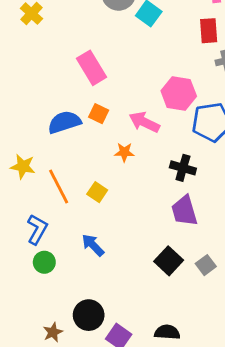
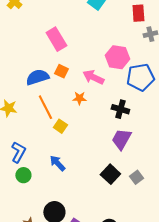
orange line: (59, 186) -> (45, 107), moved
purple trapezoid: (184, 211) -> (121, 139), turned 45

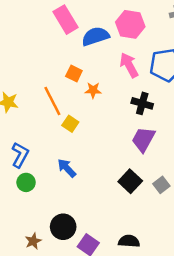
pink hexagon: (117, 57) -> (130, 24), moved
orange square: (61, 71) -> (74, 73), moved
blue semicircle: (37, 77) -> (95, 36), moved
pink arrow: (93, 77) -> (129, 65), moved, turned 35

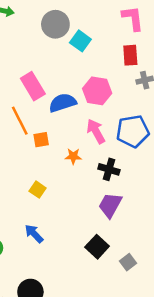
orange square: (74, 73) -> (41, 140), turned -35
orange star: (93, 90) -> (73, 156), moved
orange line: (52, 101) -> (20, 121), moved
gray square: (161, 185) -> (128, 262), moved

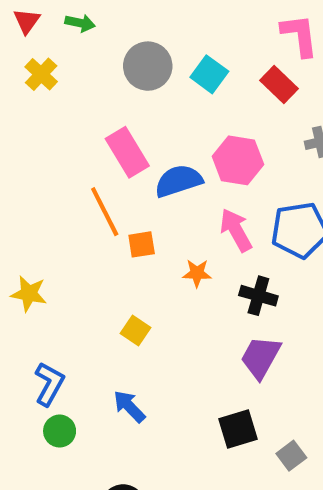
gray circle: (55, 24) -> (148, 66), moved
red rectangle: (130, 55) -> (279, 85), moved, turned -42
black square: (97, 247) -> (238, 429), turned 30

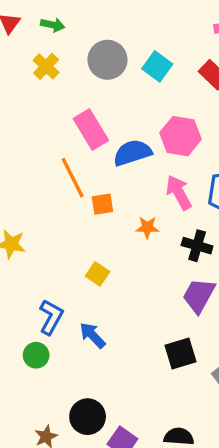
yellow cross: (41, 74) -> (46, 66), moved
blue L-shape: (49, 384) -> (51, 317), moved

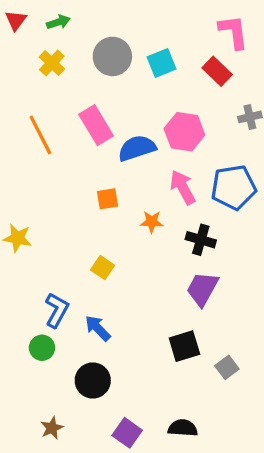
green arrow: (53, 25) -> (58, 22), turned -30
cyan square: (157, 66) -> (161, 63), turned 32
orange line: (73, 178) -> (40, 135), moved
black circle: (88, 417) -> (93, 380), moved

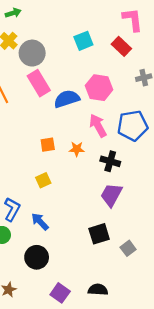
gray circle: (112, 56) -> (32, 53), moved
orange square: (107, 199) -> (48, 145), moved
yellow square: (103, 268) -> (43, 180), turned 32

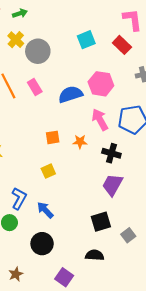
pink rectangle: (39, 83) -> (35, 87), moved, size x0.7
black semicircle: (98, 290) -> (95, 255), moved

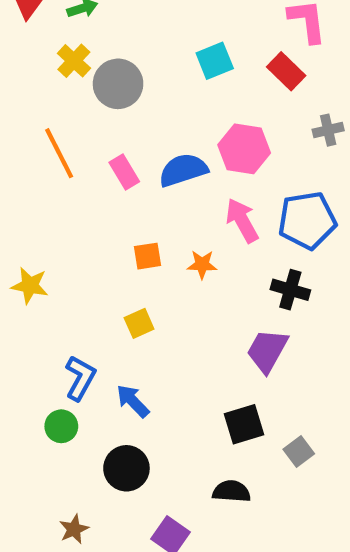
pink rectangle: (35, 87) -> (124, 172), moved
black cross: (111, 153) -> (290, 290), moved

